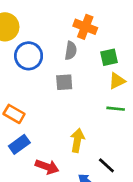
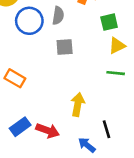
gray semicircle: (71, 51) -> (58, 16), moved
blue rectangle: (19, 144) -> (20, 127), moved
black line: (106, 165) -> (106, 129), turned 30

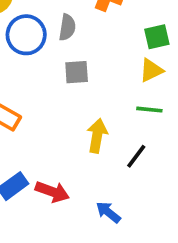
green square: (109, 22) -> (157, 37), moved
yellow arrow: (78, 104) -> (97, 136), moved
black line: (106, 129) -> (136, 156), moved, turned 54

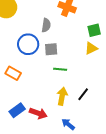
blue circle: (26, 35) -> (28, 44), moved
green line: (149, 110) -> (60, 69), moved
yellow arrow: (97, 136) -> (62, 96), moved

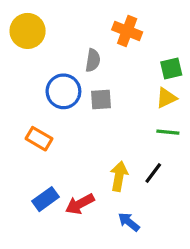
green line: (60, 69) -> (168, 132), moved
red arrow: (38, 113) -> (80, 204), turned 132

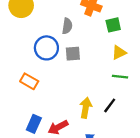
green square: (171, 68) -> (113, 25), moved
blue rectangle: (46, 199) -> (34, 124), turned -30

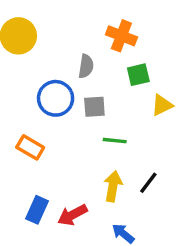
green square: (113, 25) -> (138, 75), moved
green line: (120, 77) -> (115, 141), moved

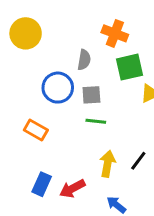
green square: (138, 75) -> (129, 67), size x1.4
green line: (115, 141) -> (96, 121), moved

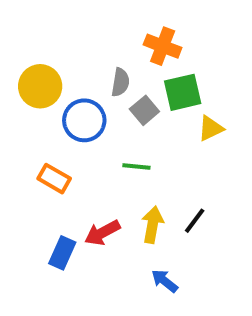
yellow circle: (26, 33) -> (40, 86), moved
gray square: (91, 95) -> (144, 110), moved, turned -36
red arrow: (72, 189) -> (102, 233), moved

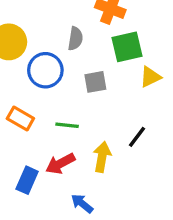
gray square: (144, 110) -> (95, 82), moved, turned 30
green line: (136, 167) -> (67, 125), moved
black line: (195, 221) -> (137, 137), moved
blue arrow: (165, 281) -> (82, 204), moved

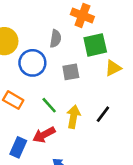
green line: (67, 125) -> (49, 105), turned 42
yellow arrow: (102, 157) -> (73, 117), moved

